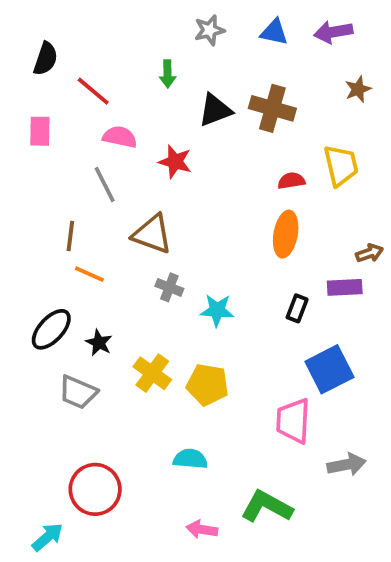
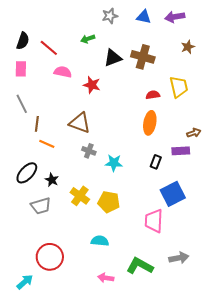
black semicircle: (46, 59) -> (23, 41), moved
green arrow: (167, 74) -> (88, 39), turned 72
gray line: (105, 185) -> (22, 104), moved
gray trapezoid: (78, 392) -> (41, 206), turned -40
gray arrow: (347, 465) -> (179, 258), moved

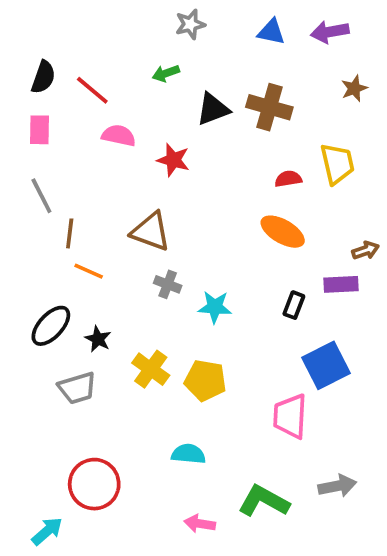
gray star: (110, 16) -> (190, 24), moved
orange ellipse: (150, 123) -> (283, 232), turned -70

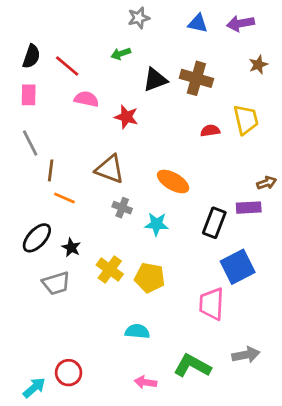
orange ellipse: (283, 232) -> (173, 181), moved
black rectangle: (294, 305) -> (214, 223), size x1.5
red circle: (94, 484) -> (69, 373), moved, size x0.7

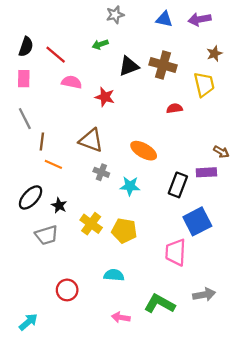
yellow trapezoid: (246, 120) -> (204, 84), moved
brown arrow: (267, 183) -> (221, 152), turned 49
red circle: (69, 373) -> (67, 290), moved

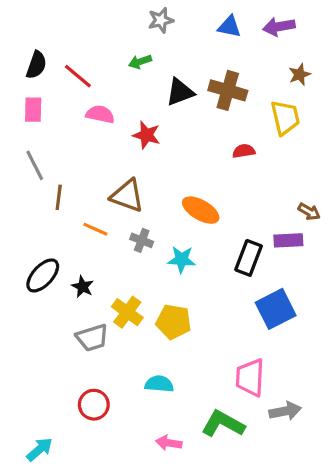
orange line: (53, 164) -> (95, 229), moved
gray trapezoid: (47, 235) -> (92, 338), moved
pink trapezoid: (176, 252) -> (250, 378), moved

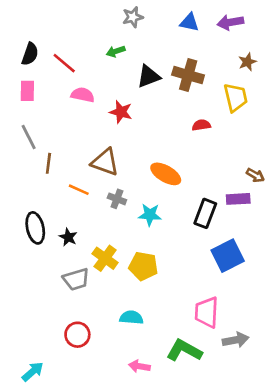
black ellipse: (43, 275) -> (35, 228), turned -56

